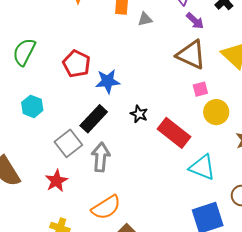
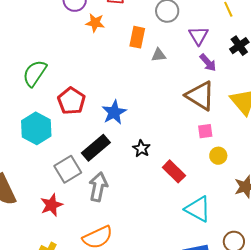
red pentagon: (77, 64) -> (71, 101), moved
blue star: (108, 81) -> (114, 112), turned -30
cyan hexagon: (32, 106) -> (36, 128), size x1.4
yellow circle: (216, 112) -> (218, 156), size x0.7
red rectangle: (174, 133) -> (174, 171), size x0.7

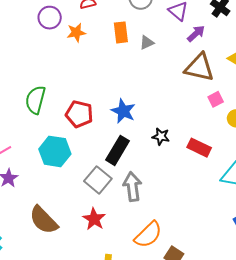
purple arrow: (208, 63) -> (196, 34), turned -72

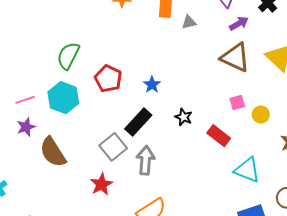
pink square: (216, 99) -> (237, 102), moved
blue star: (123, 111) -> (152, 85), size x0.7
cyan hexagon: (55, 151) -> (63, 98), moved
brown semicircle: (44, 220) -> (53, 152), moved

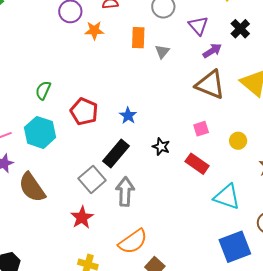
gray triangle: (189, 22) -> (162, 52), turned -35
green semicircle: (68, 56) -> (43, 90), size x0.7
pink square: (237, 102) -> (201, 129), moved

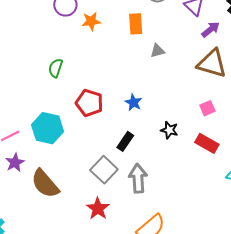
gray triangle: (162, 52) -> (157, 51), moved, turned 42
green semicircle: (43, 90) -> (56, 68), moved
black rectangle: (116, 154) -> (125, 141), size x0.7

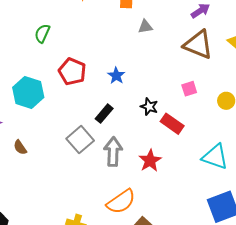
red rectangle: (207, 143) -> (172, 124), moved
brown semicircle: (45, 184) -> (20, 147), size x0.5
red star: (98, 209) -> (150, 161), moved

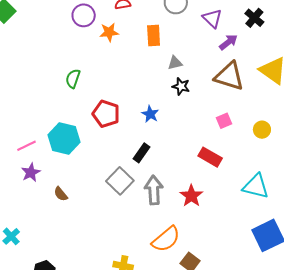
black star: (149, 107) -> (181, 86), moved

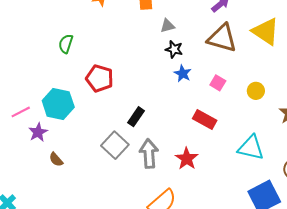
blue star: (150, 114) -> (183, 74), moved
pink square: (224, 121) -> (218, 83), turned -35
purple star: (31, 172) -> (38, 132), moved

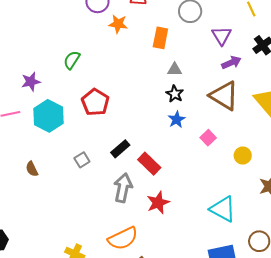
red rectangle: (205, 119) -> (149, 164), moved
purple star: (38, 132) -> (31, 82), moved
gray square: (115, 145) -> (82, 160), moved, size x0.6

